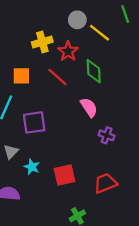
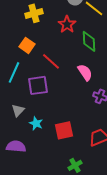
yellow cross: (42, 42) -> (34, 13), moved
orange square: (21, 76) -> (27, 45), turned 35
red line: (58, 77) -> (51, 61), moved

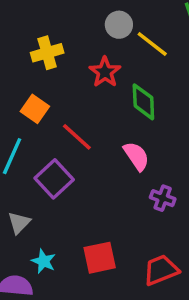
purple square: (38, 85) -> (54, 179), turned -35
cyan star: (36, 123) -> (44, 261), moved

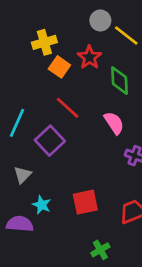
orange square: (35, 109) -> (59, 67), moved

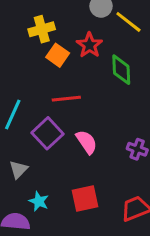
red line: (68, 108) -> (66, 99), turned -48
pink semicircle: (114, 123) -> (87, 142), moved

